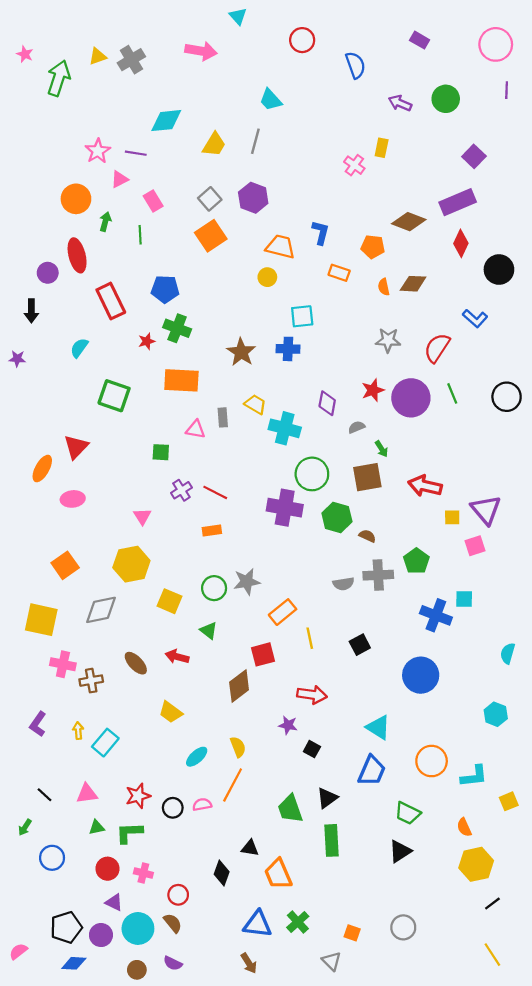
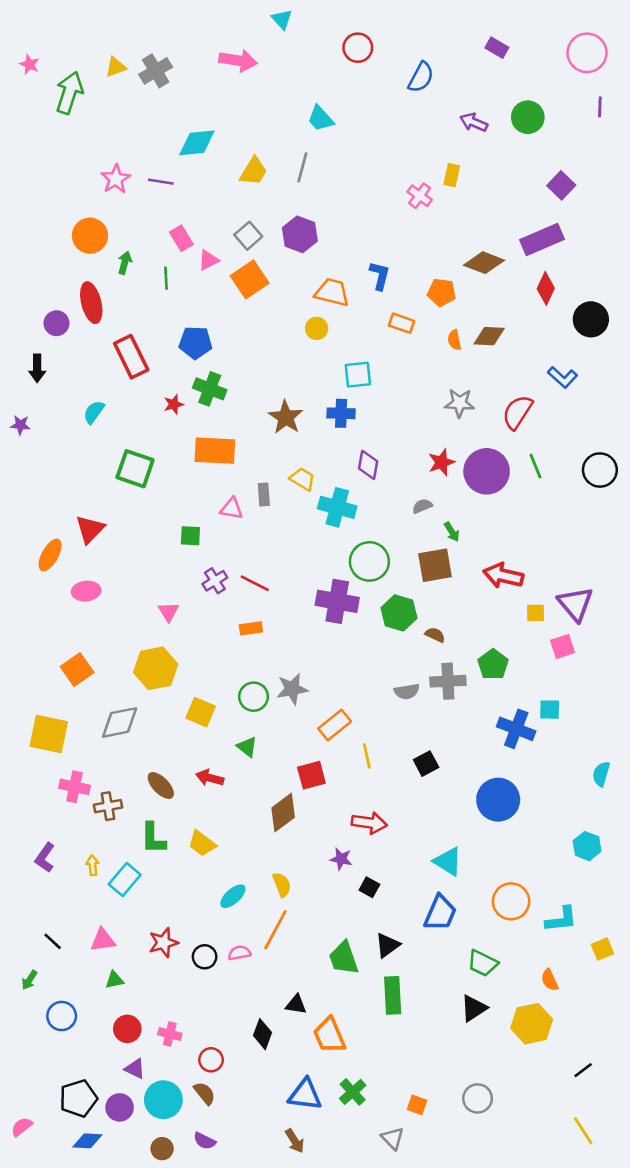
blue semicircle: (355, 65) -> (421, 77), turned 48
pink triangle: (119, 179) -> (208, 260), moved
purple diamond: (327, 403) -> (368, 465), moved
green L-shape: (129, 833) -> (153, 838), moved, turned -88
yellow hexagon: (476, 864) -> (532, 1024), moved

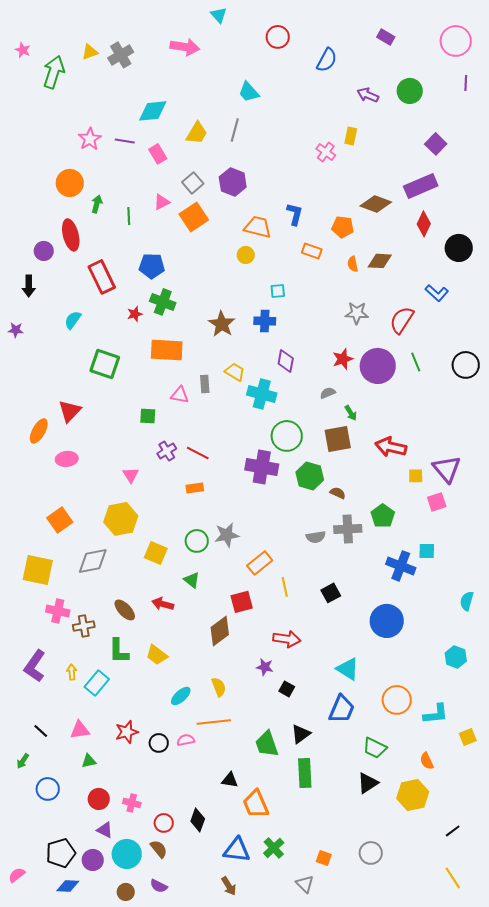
pink rectangle: (181, 238) -> (158, 154), moved
cyan square: (358, 375) -> (278, 291), size x0.7
purple L-shape: (45, 858) -> (35, 666), size x1.4
orange line: (275, 930) -> (214, 722), turned 56
black diamond: (263, 1034) -> (198, 820), moved

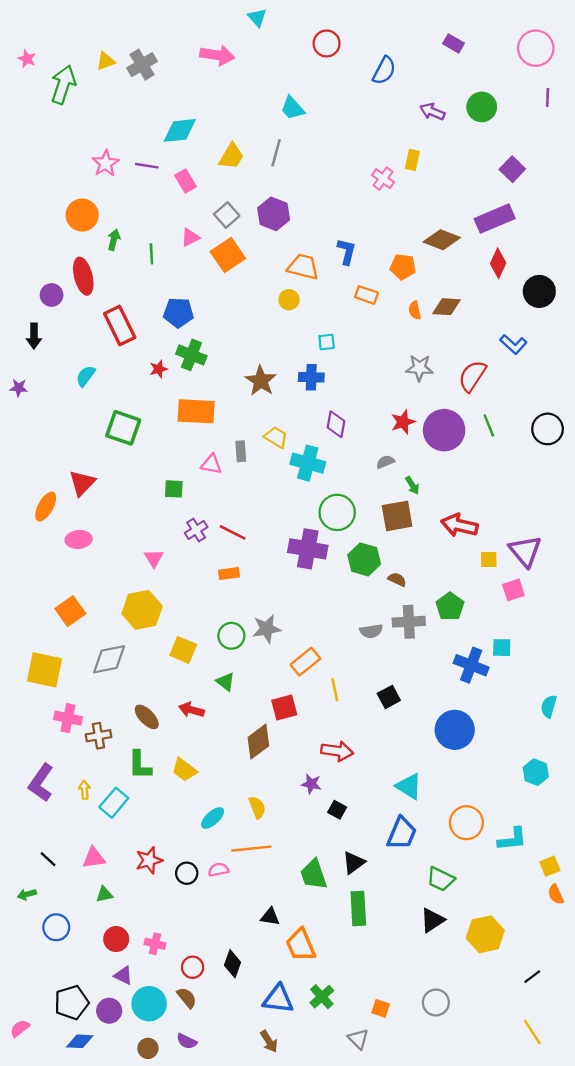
green arrow: (23, 761) -> (27, 894), turned 42
orange semicircle: (427, 761) -> (556, 894), moved

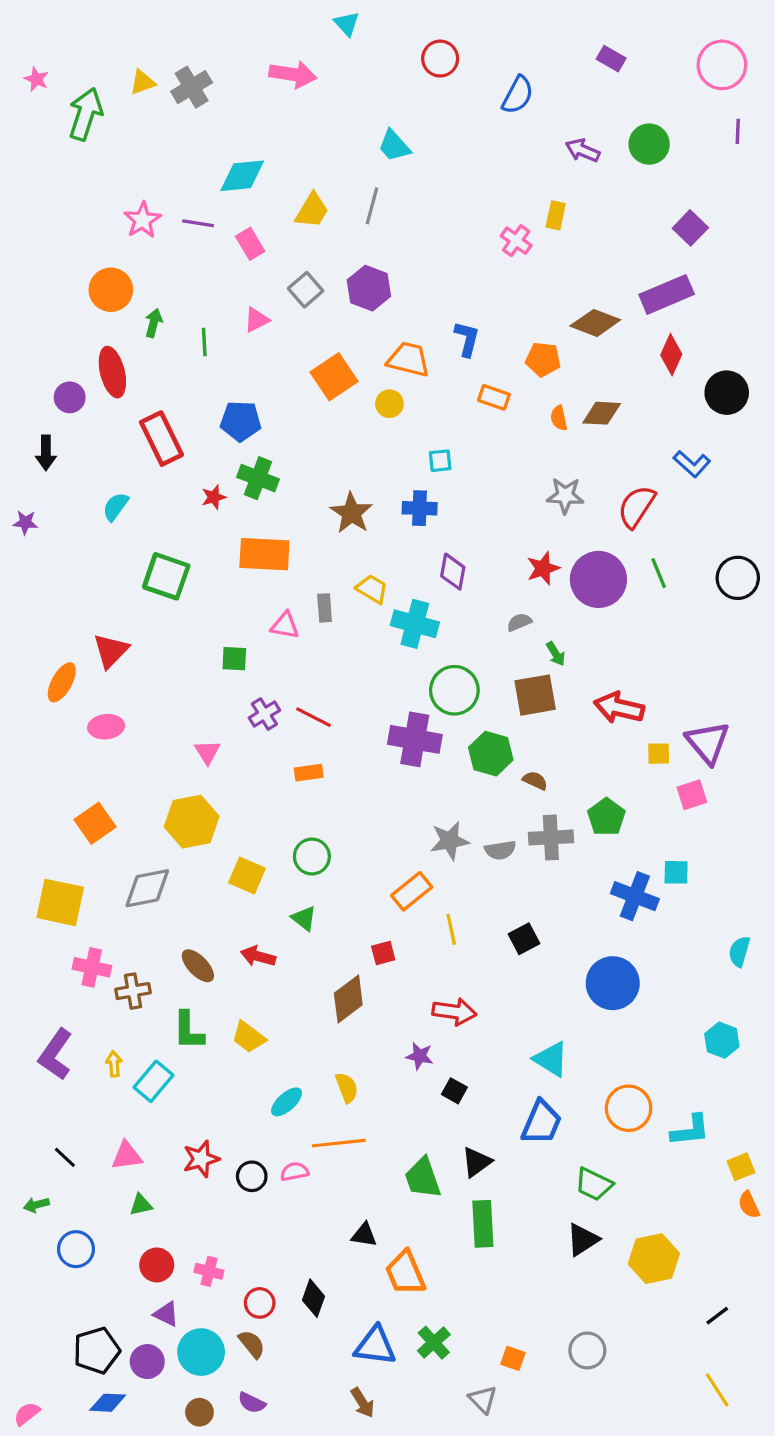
orange square: (228, 255) -> (334, 377), moved
gray star: (267, 629) -> (450, 841), moved
red square: (284, 708) -> (383, 953), size x0.7
pink semicircle: (20, 1028) -> (27, 1414), moved

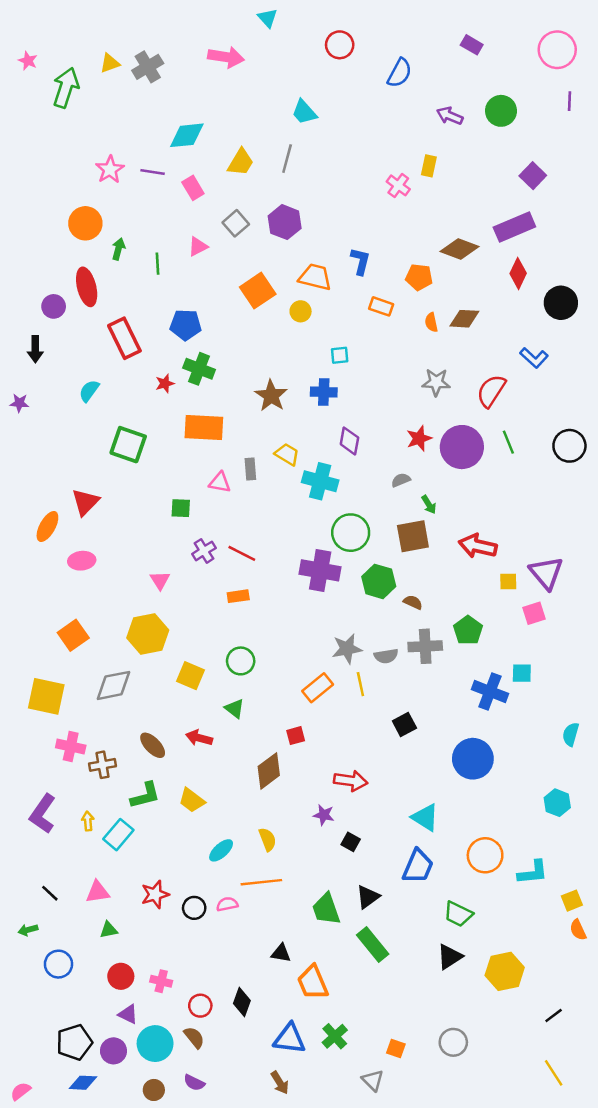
yellow line: (451, 929) -> (360, 684), moved
green L-shape: (188, 1031) -> (145, 795), turned -104
green rectangle: (483, 1224) -> (373, 945), turned -36

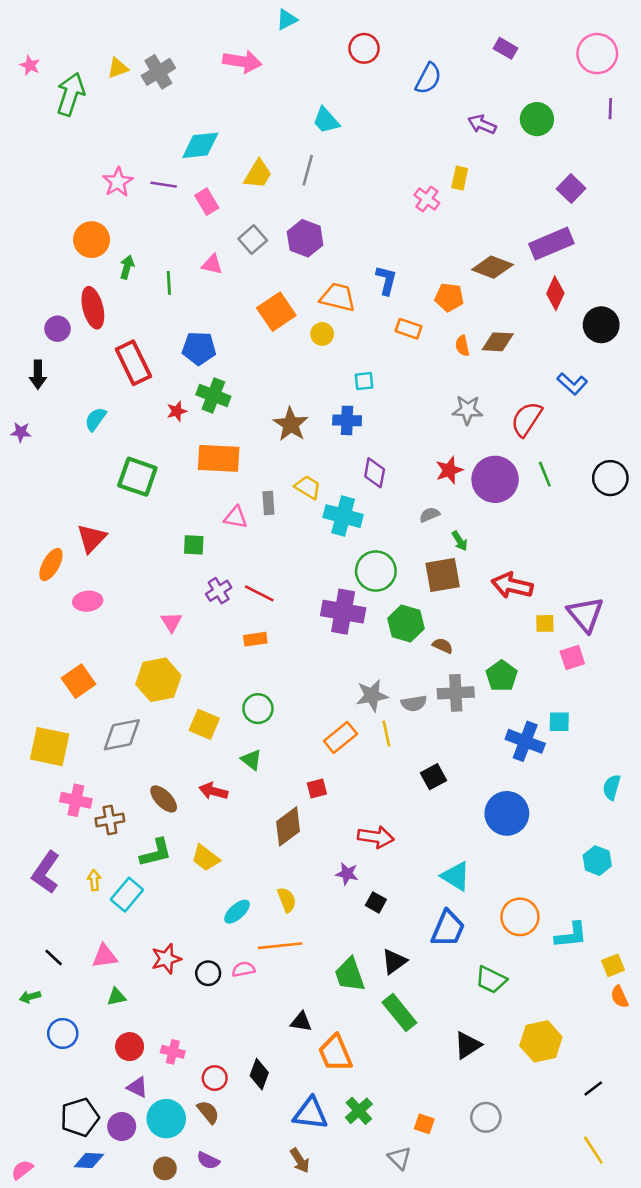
cyan triangle: (268, 18) -> (287, 20), turned 45
pink triangle: (198, 247) -> (212, 265), turned 40
black triangle: (450, 957) -> (468, 1045), moved

